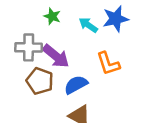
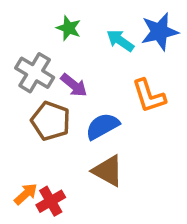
gray cross: (29, 47) -> (35, 73), turned 30
purple arrow: (56, 56) -> (74, 85), size x0.7

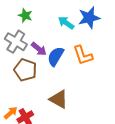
green star: (69, 28) -> (25, 16), moved
blue semicircle: (102, 126) -> (56, 56), moved, turned -30

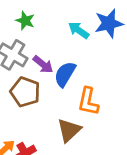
orange L-shape: (83, 55) -> (88, 101), moved, turned 30
brown triangle: (59, 99) -> (69, 130), turned 48

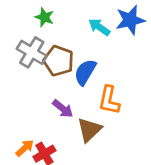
purple arrow: (43, 64) -> (63, 109), moved
brown pentagon: (25, 92) -> (58, 61), moved

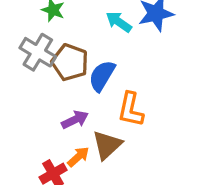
purple arrow: (63, 109) -> (75, 120), turned -65
orange arrow: (25, 148) -> (78, 157), moved

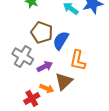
gray cross: (38, 52) -> (23, 56), moved
orange arrow: (78, 157) -> (47, 88), turned 64

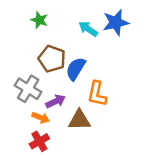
brown triangle: (64, 81) -> (79, 120), turned 42
orange arrow: (47, 88) -> (41, 118), moved

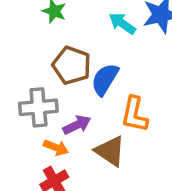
gray cross: (28, 89) -> (38, 107), turned -36
brown triangle: (79, 120) -> (110, 151), turned 35

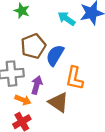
brown pentagon: (72, 65) -> (33, 46), turned 30
purple arrow: (77, 125) -> (37, 85), turned -48

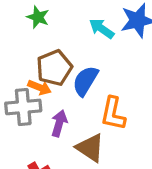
orange arrow: (23, 100) -> (40, 87), moved

